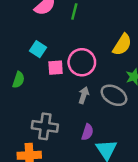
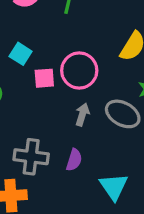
purple semicircle: (87, 132) -> (74, 160), moved

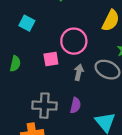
cyan square: (21, 54) -> (27, 23), moved
pink square: (44, 78) -> (51, 59), moved

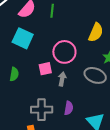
cyan square: (27, 23) -> (23, 38), size x1.5
gray arrow: (79, 72) -> (62, 79), moved

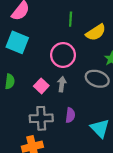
green line: (52, 11) -> (71, 19), moved
yellow semicircle: (96, 32) -> (96, 32), turned 36
pink square: (45, 69) -> (41, 86), moved, turned -32

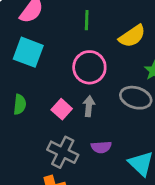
green line: (71, 19) -> (87, 20), moved
purple semicircle: (70, 115) -> (101, 147), turned 80
gray cross: (41, 118) -> (63, 152), turned 30

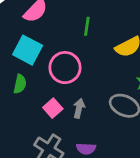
pink circle: (89, 67) -> (65, 68), moved
green semicircle: (20, 104) -> (20, 84), moved

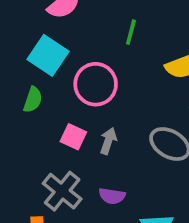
pink square: (53, 108) -> (73, 137), turned -30

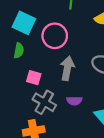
pink square: (73, 137) -> (34, 78), moved
gray arrow: (108, 141) -> (67, 68), size x1.5

